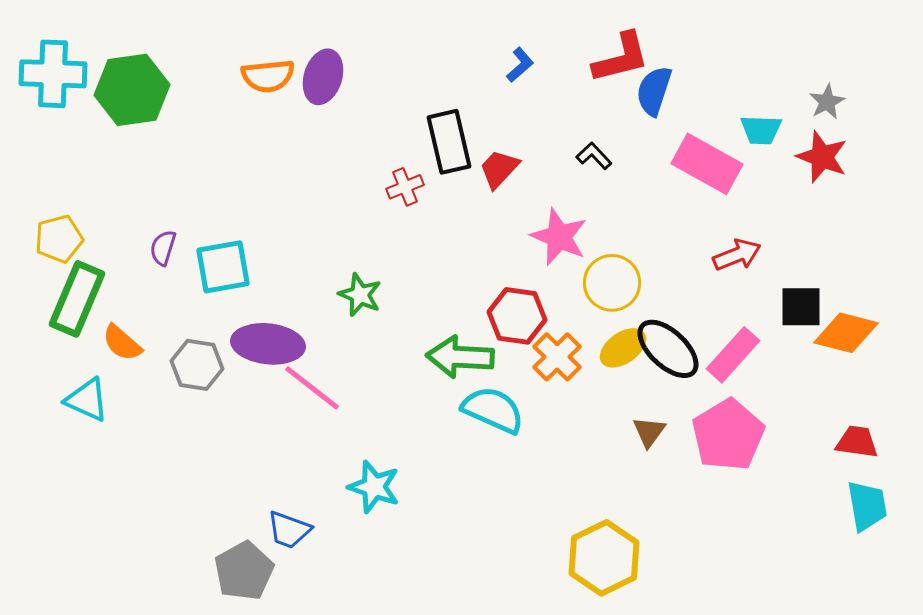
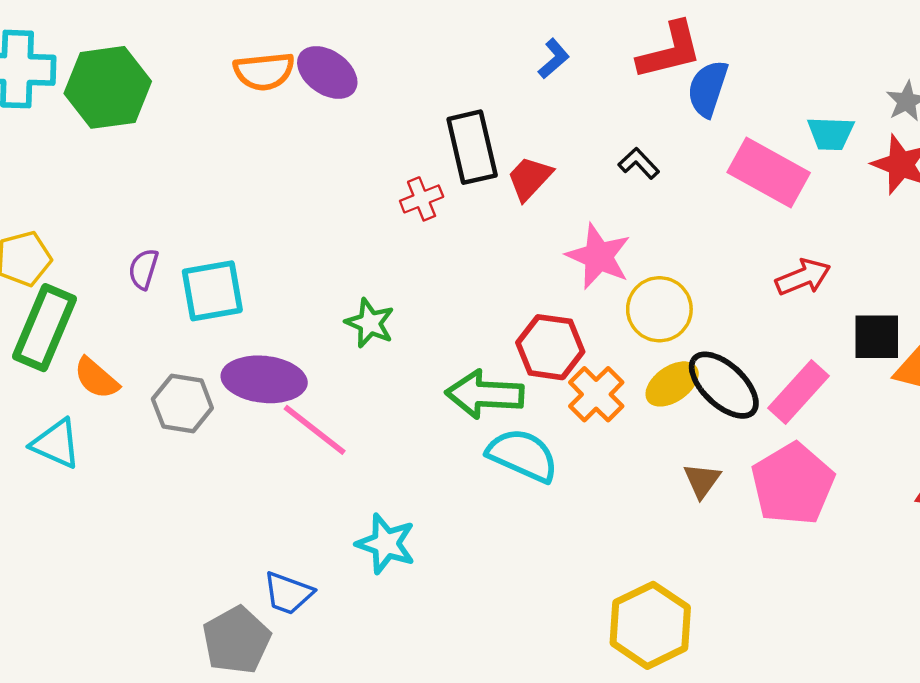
purple ellipse: (323, 77) -> (327, 72), turned -72

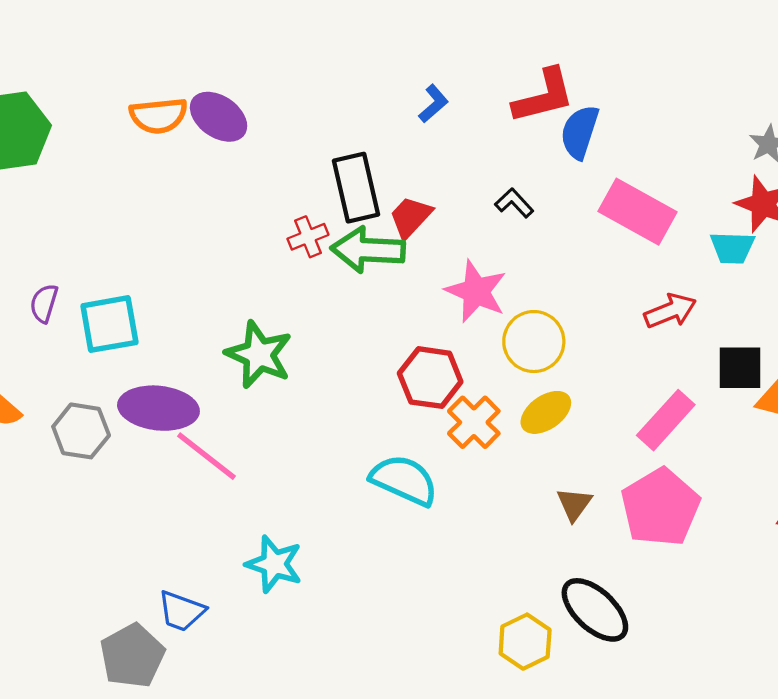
cyan trapezoid: (831, 133) -> (732, 248), moved
green star: (370, 323) -> (259, 355), size x1.4
black ellipse: (724, 385) -> (595, 610), moved
green arrow: (485, 394) -> (368, 250), moved
yellow hexagon: (650, 625) -> (525, 642), size x0.7

